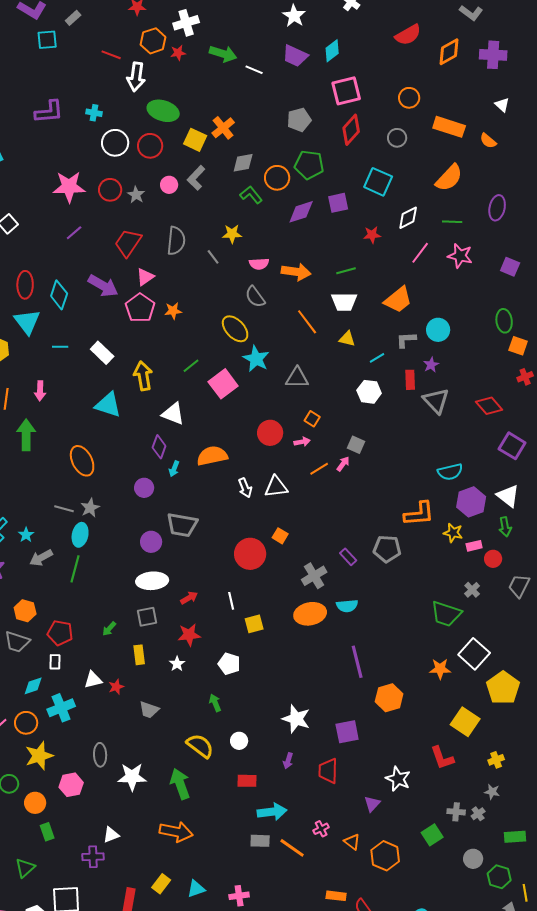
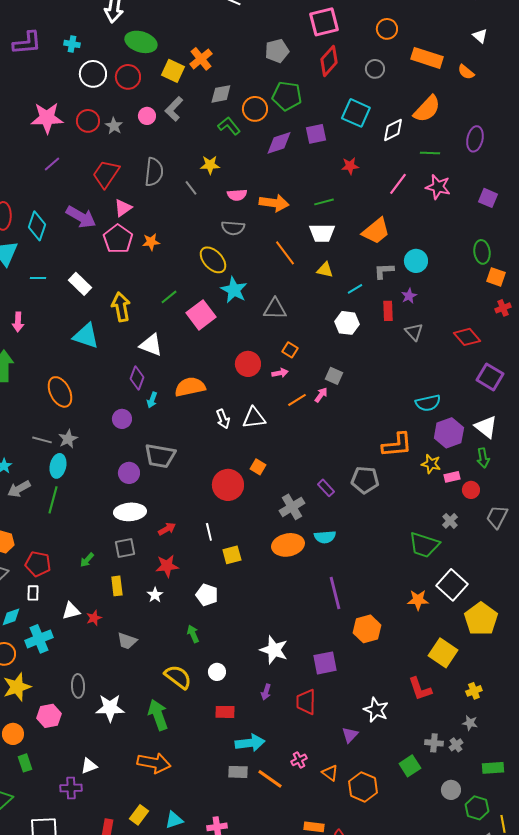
white diamond: (408, 218) -> (393, 130), moved
gray semicircle: (255, 297) -> (233, 228), turned -50
gray triangle: (436, 401) -> (414, 332), size x0.7

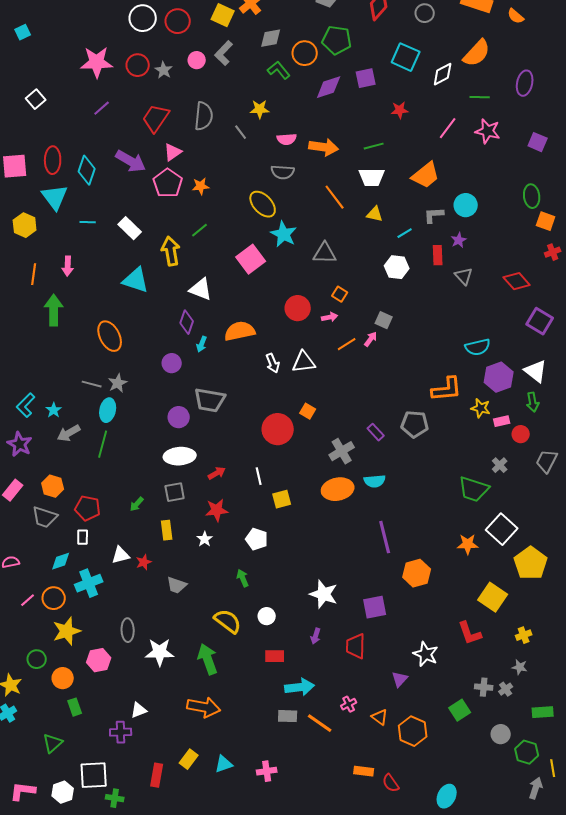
green line: (169, 297) -> (200, 230), moved

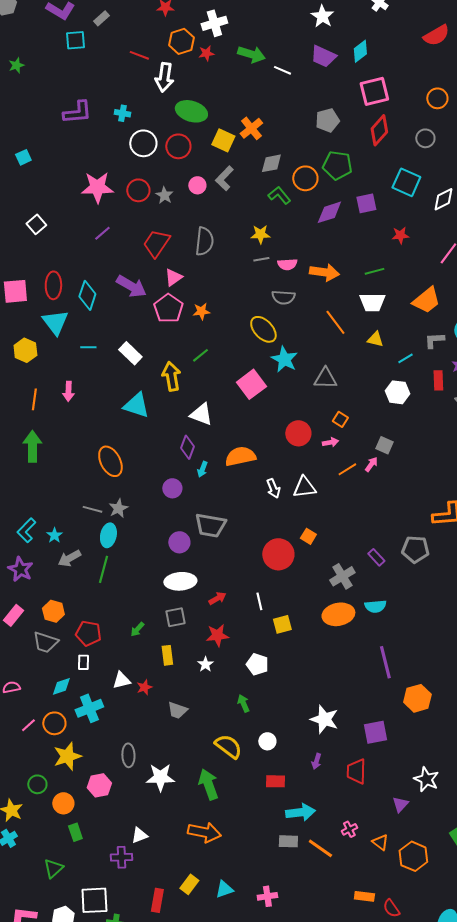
gray line: (241, 132) -> (261, 259), moved, turned -63
green arrow: (54, 310) -> (32, 446), moved

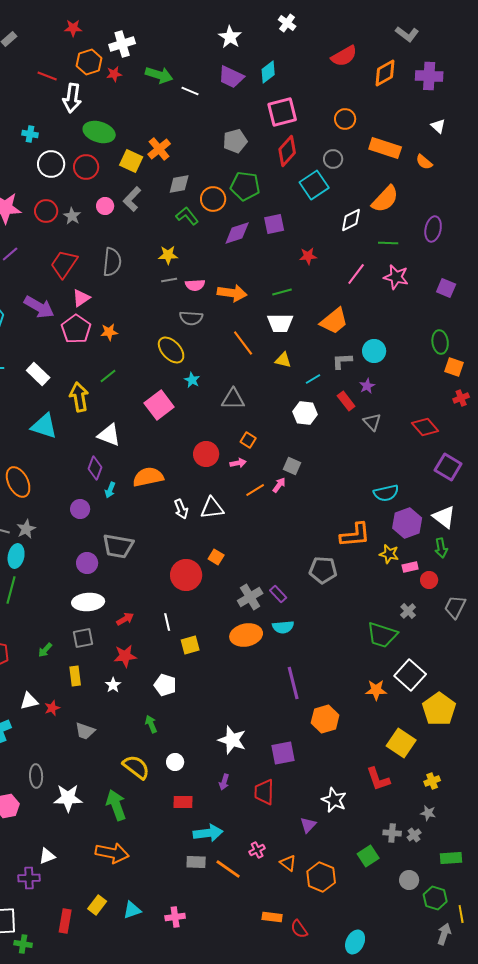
cyan square: (406, 182) -> (314, 185), moved, turned 32
cyan star: (284, 359) -> (192, 380), size x0.6
red rectangle: (438, 380) -> (346, 401), turned -36
purple rectangle: (376, 557) -> (278, 594), moved

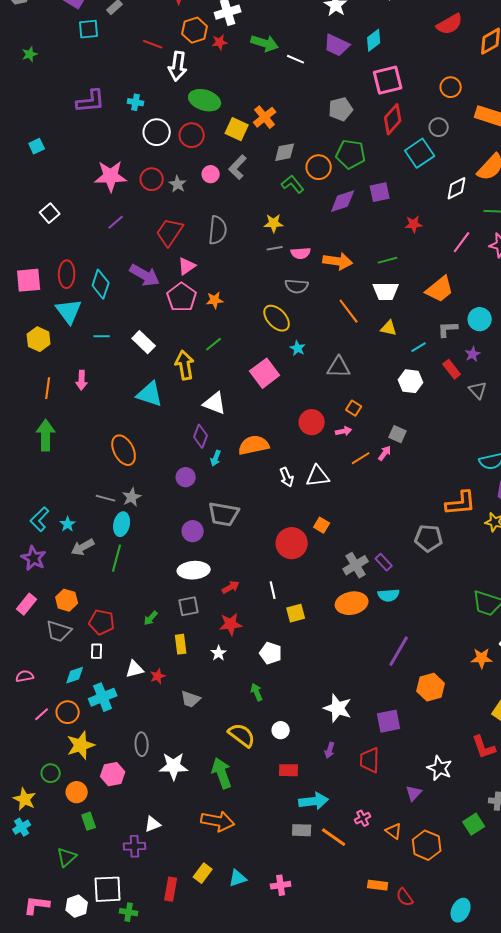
purple line: (293, 683) -> (399, 651), turned 44

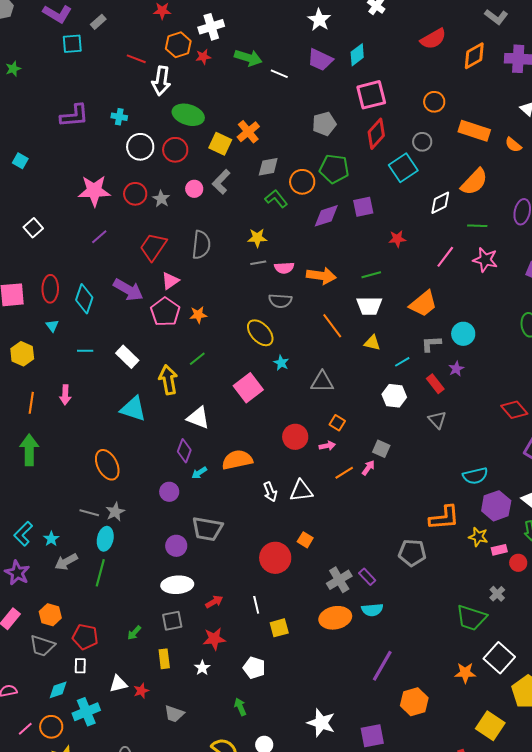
cyan square: (37, 146) -> (20, 161), turned -35
cyan triangle: (69, 311) -> (52, 326), size x0.5
gray triangle: (478, 390) -> (437, 420), moved
cyan arrow: (216, 458) -> (199, 473), turned 35

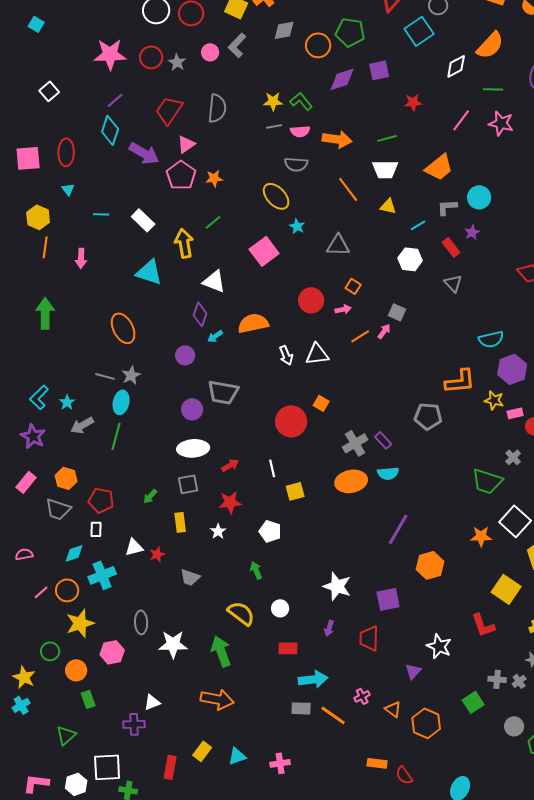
green L-shape: (276, 199) -> (301, 101), moved
cyan diamond: (84, 299) -> (110, 130), moved
orange line: (31, 403) -> (45, 247), moved

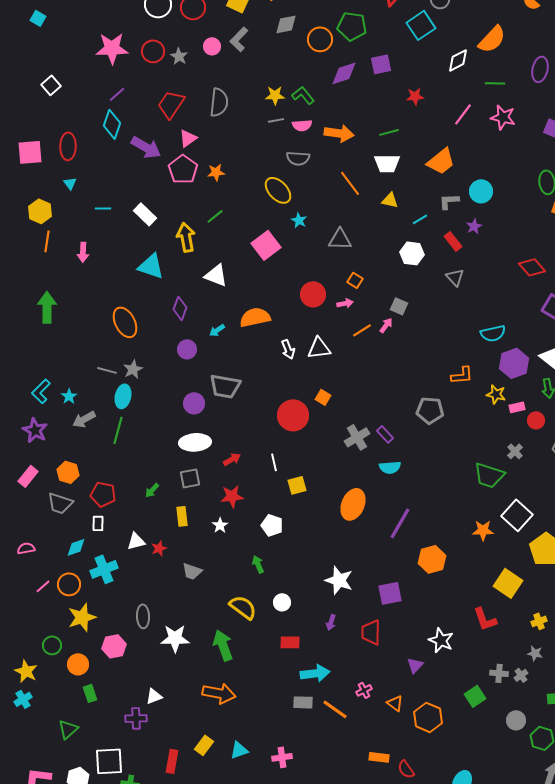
purple diamond: (200, 314) -> (180, 308), moved
orange L-shape: (460, 381) -> (462, 375), size x0.7
orange ellipse: (351, 481) -> (353, 504), moved, turned -56

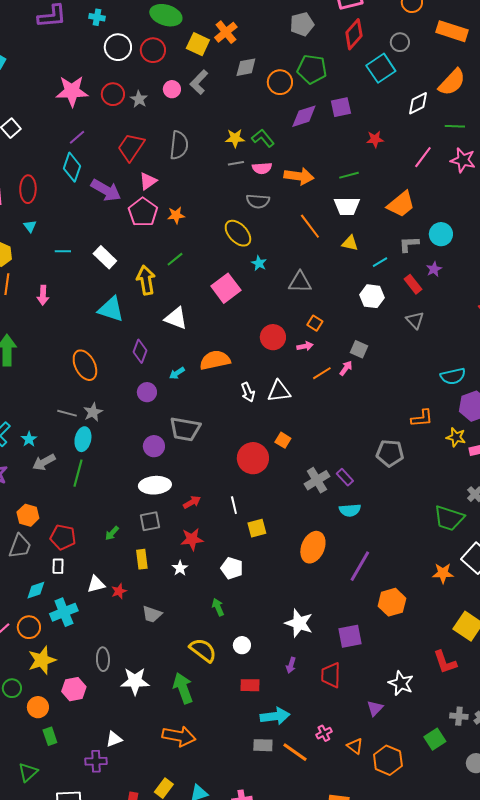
gray trapezoid: (60, 503) -> (20, 546), turned -88

